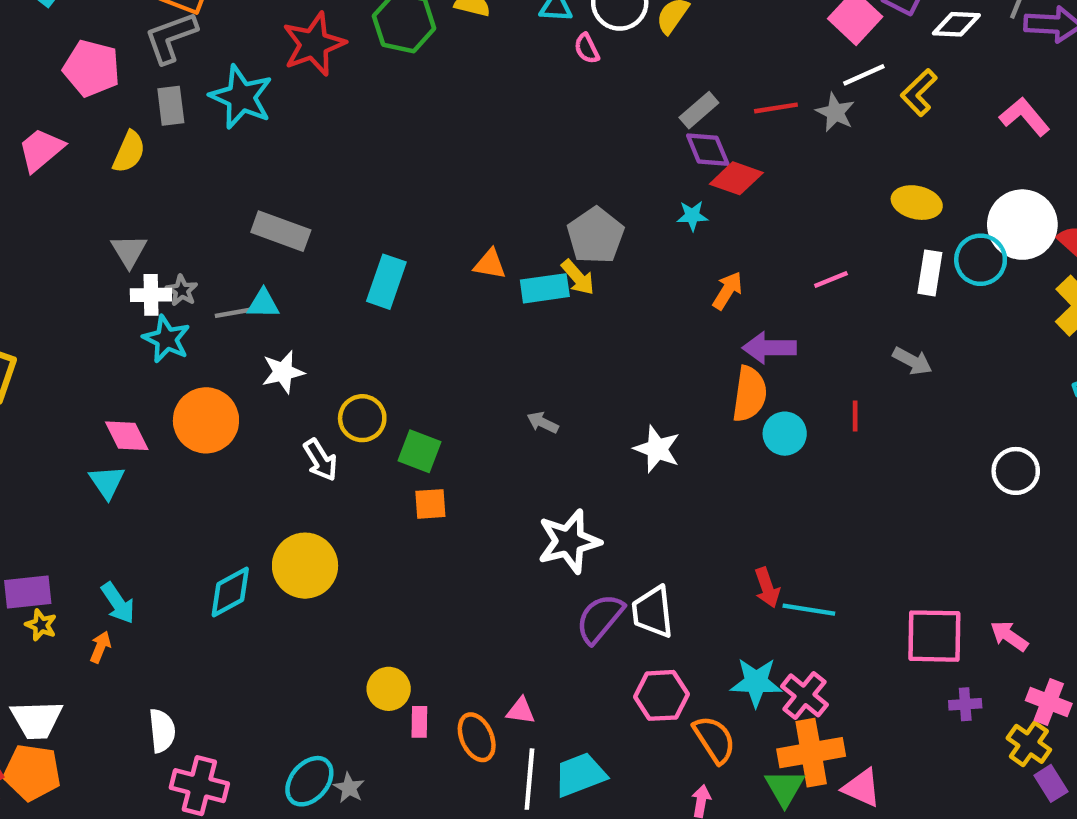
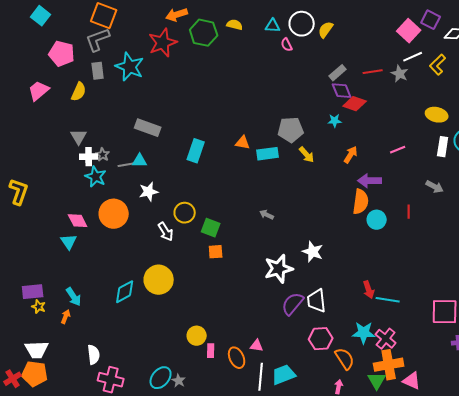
gray pentagon: (595, 236) -> (291, 130), turned 30
yellow arrow: (578, 277) -> (307, 155), moved
white star: (657, 449) -> (313, 252), moved

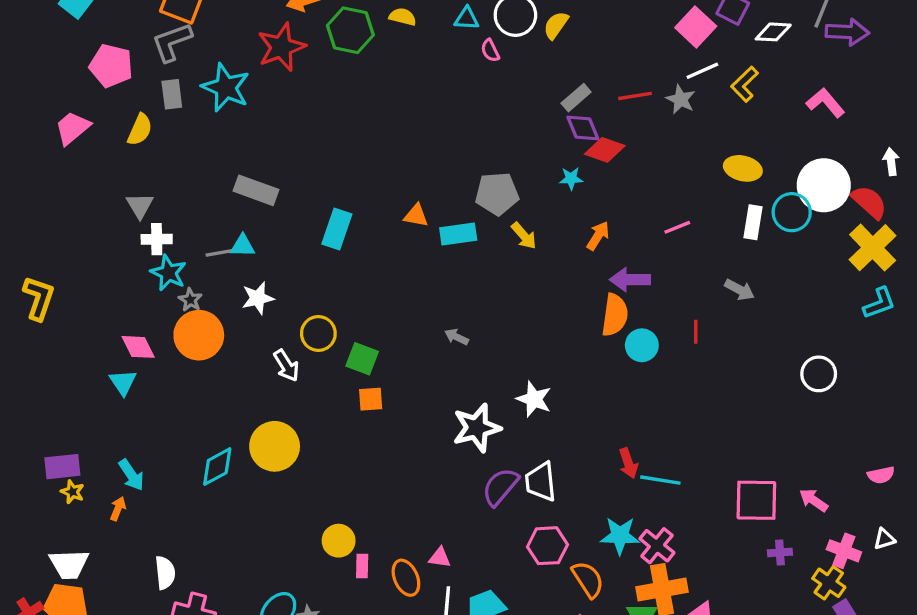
gray star: (103, 155) -> (190, 300), moved

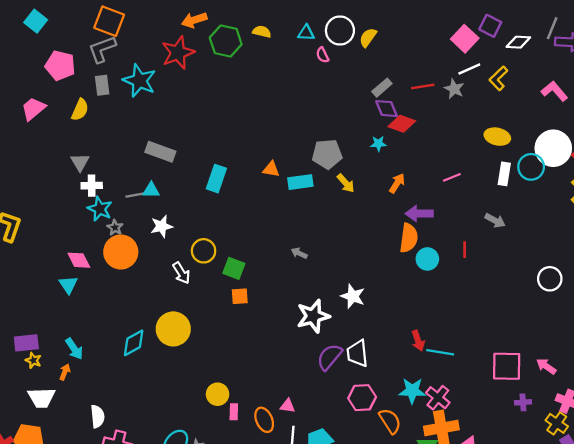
white trapezoid: (69, 564) -> (42, 398), moved

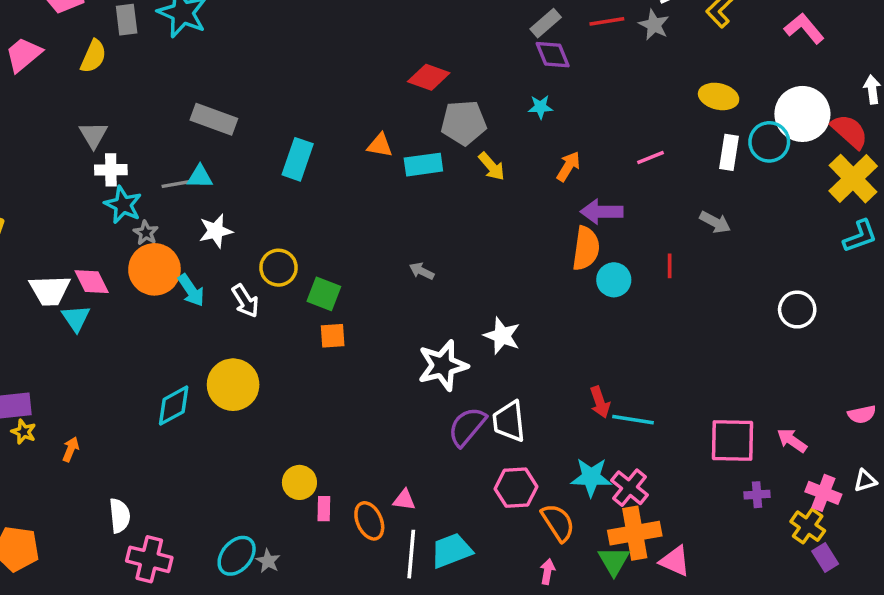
red diamond: (402, 124) -> (429, 77), moved
cyan arrow: (74, 349) -> (191, 290), moved
white trapezoid: (42, 398) -> (50, 290), moved

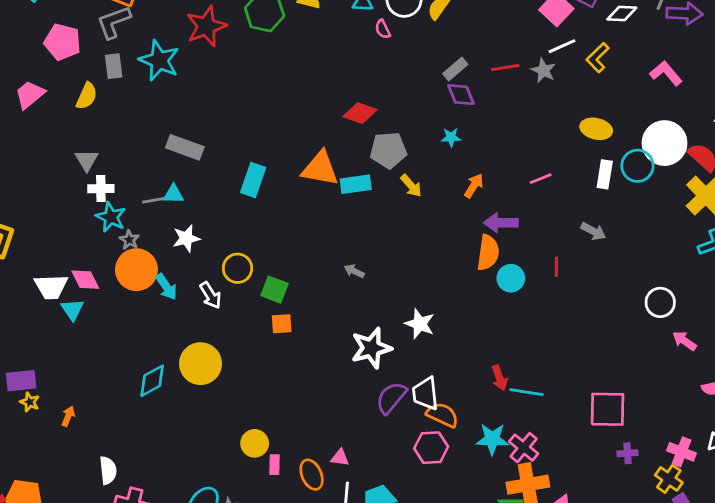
orange triangle: (380, 145) -> (320, 169), size x1.8
pink arrow: (792, 441) -> (684, 341), moved
orange semicircle: (558, 523) -> (442, 415), moved, turned -32

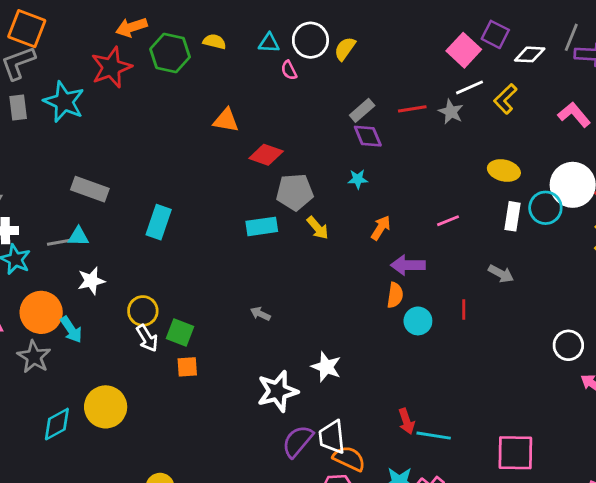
orange triangle: (320, 169) -> (226, 120), moved, size x0.7
gray star: (129, 240) -> (34, 357), moved, size x1.6
orange semicircle: (488, 253) -> (395, 295), size x0.7
white arrow: (210, 295) -> (147, 338), moved

